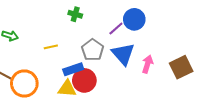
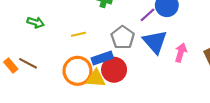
orange circle: (24, 83) -> (77, 71), moved

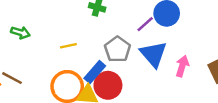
blue rectangle: (102, 58) -> (95, 72), turned -30

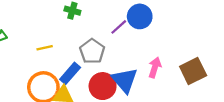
blue triangle: (153, 54) -> (125, 80), moved
red circle: (108, 85) -> (103, 86), moved

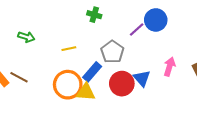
blue triangle: (125, 80) -> (142, 78), size x0.7

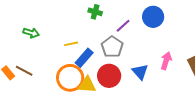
purple line: (137, 30) -> (123, 26), moved
blue rectangle: (92, 72) -> (84, 58), moved
red circle: (122, 84) -> (109, 76), moved

